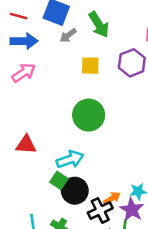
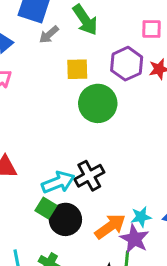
green circle: (89, 115) -> (98, 103), moved
orange arrow: (112, 198) -> (110, 226), size x1.5
black cross: (100, 210) -> (89, 176), moved

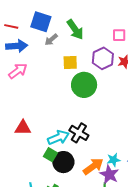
black cross: (89, 176) -> (79, 133), turned -30

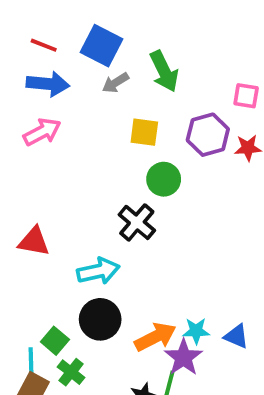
green circle: (84, 85) -> (164, 179), size x0.7
black cross: (79, 133) -> (137, 222), moved
green square: (50, 155) -> (55, 341), moved

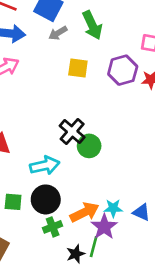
green circle: (164, 179) -> (89, 146), moved
green square: (55, 341) -> (13, 202), moved, turned -36
green cross: (71, 372) -> (53, 227), moved, turned 30

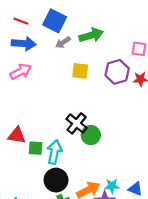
green arrow: (92, 25) -> (91, 35), turned -80
cyan arrow: (45, 165) -> (55, 152), turned -65
green square: (13, 202) -> (36, 148), moved

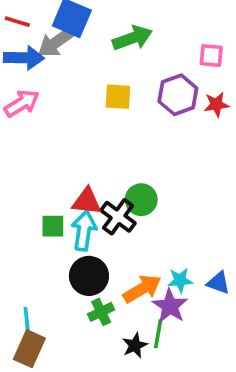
gray arrow: (63, 42) -> (56, 42), moved, size x1.5
black cross: (77, 123) -> (118, 217), moved
red triangle: (17, 135) -> (87, 201), moved

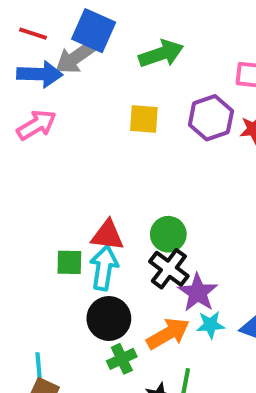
black cross: (118, 217) -> (169, 269), moved
purple star: (170, 306) -> (198, 293), moved

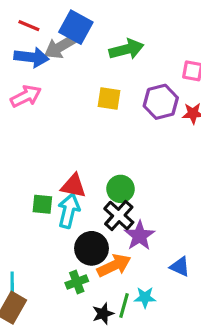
black circle: (109, 318) -> (91, 248), moved
cyan star: (210, 325) -> (145, 297), moved

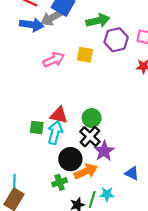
pink arrow: (26, 96) -> (54, 60), moved
purple hexagon: (161, 102) -> (116, 40), moved

